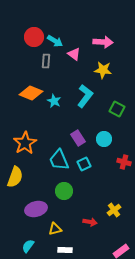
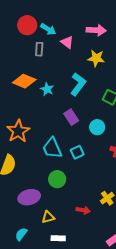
purple rectangle: (78, 138) -> (71, 117), moved

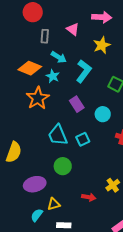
cyan arrow: (48, 29) -> (59, 57), moved
yellow star: (96, 58) -> (102, 45), turned -30
orange star: (18, 131) -> (38, 98), moved
cyan semicircle: (21, 234) -> (37, 215), moved

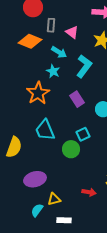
pink triangle: (73, 29) -> (72, 32), moved
gray rectangle: (45, 36) -> (51, 25), moved
orange diamond: (30, 68) -> (30, 41), moved
cyan trapezoid: (58, 135) -> (45, 130), moved
green circle: (63, 166) -> (71, 149), moved

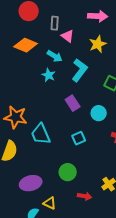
gray rectangle: (51, 25) -> (55, 23), moved
orange star: (38, 93) -> (16, 117), moved, turned -30
green circle: (71, 149) -> (68, 172), moved
yellow triangle: (54, 199) -> (50, 203), turned 40

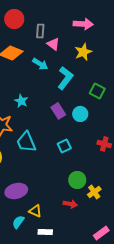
cyan star: (49, 75) -> (21, 101), moved
cyan circle: (99, 113) -> (80, 114), moved
green circle: (68, 172) -> (77, 180), moved

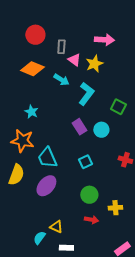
yellow star: (83, 52) -> (94, 64), moved
cyan star: (21, 101) -> (31, 112), moved
green circle: (77, 180) -> (89, 195), moved
purple ellipse: (16, 191) -> (46, 186), moved, turned -35
yellow cross: (94, 192) -> (115, 208), turned 32

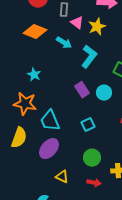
yellow triangle: (56, 227) -> (62, 177), moved

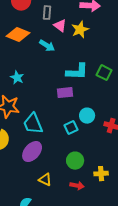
cyan L-shape: (89, 57) -> (77, 72), moved, turned 55
purple rectangle: (82, 90) -> (65, 93), turned -63
cyan circle: (104, 93) -> (87, 116), moved

